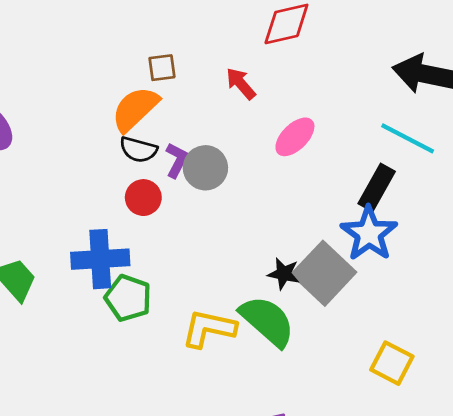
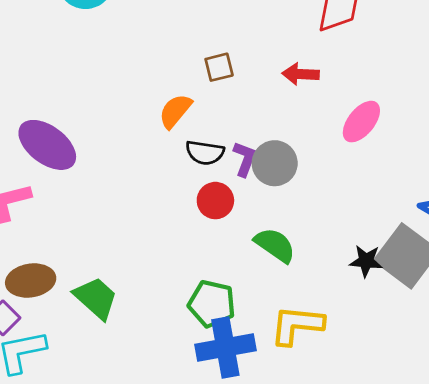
red arrow: (241, 84) -> (301, 74), turned -40
orange semicircle: (135, 109) -> (175, 111), moved, size x0.7
blue cross: (100, 259) -> (225, 347), moved
green semicircle: (267, 321) -> (275, 245), moved, size x0.7

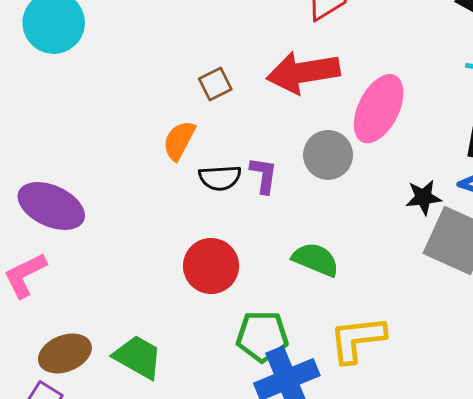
red arrow: (301, 74) -> (303, 72), size x1.8
pink ellipse: (361, 122) -> (379, 109), size x1.4
gray circle: (275, 163) -> (328, 155), moved
red circle: (215, 201) -> (211, 266), moved, size x1.4
black star: (366, 261) -> (423, 197), moved

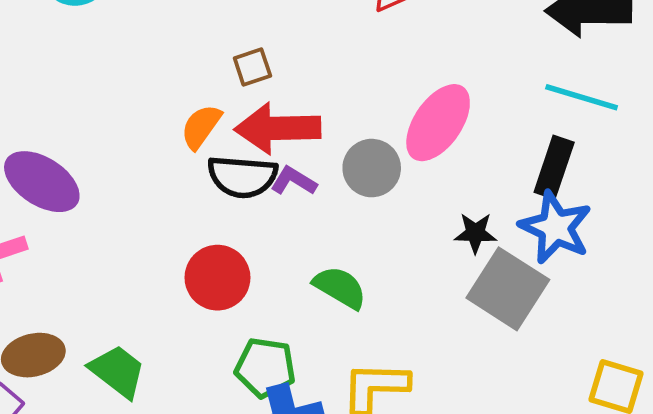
red arrow: (303, 72) -> (278, 128), moved
purple L-shape: (264, 175) -> (294, 181), turned -75
black semicircle: (220, 178) -> (242, 177), size x1.4

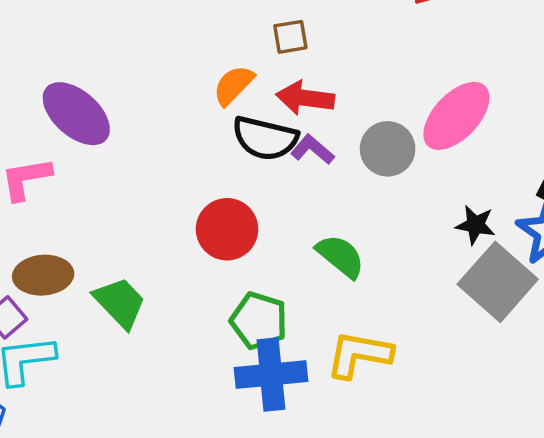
red arrow: (278, 128) -> (305, 98), size x0.7

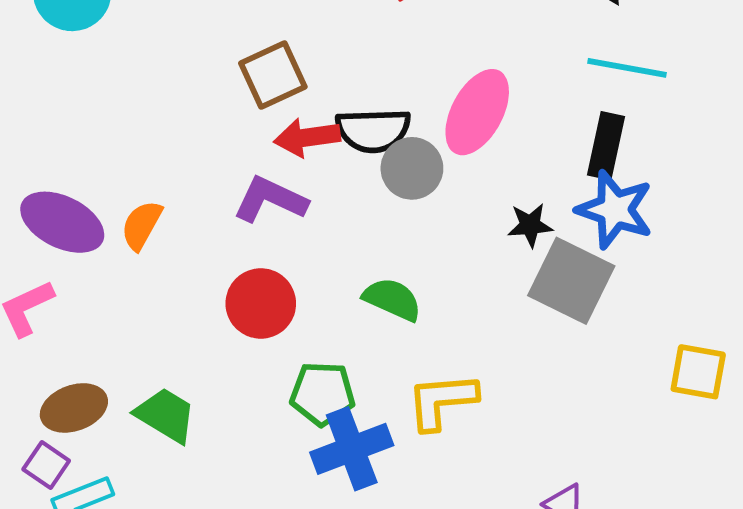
brown square: (290, 37) -> (273, 75), size x1.6
orange semicircle: (234, 85) -> (142, 225), moved
black semicircle: (265, 138) -> (373, 130), moved
purple L-shape: (312, 150) -> (270, 200), moved, size x1.5

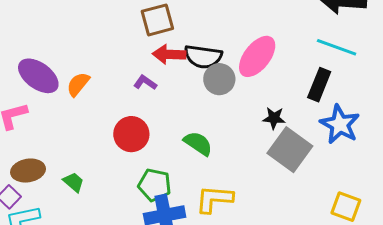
purple L-shape: (270, 200) -> (145, 83), size x0.6
blue star: (615, 210) -> (340, 124), moved
green trapezoid: (166, 415) -> (74, 182), size x0.7

